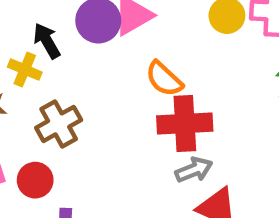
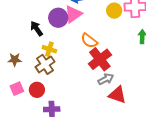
yellow cross: (25, 70) -> (49, 49), moved
red cross: (185, 123) -> (100, 59), turned -30

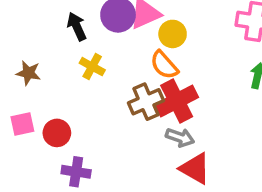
yellow circle: (114, 11) -> (173, 34), moved
brown cross: (45, 64) -> (146, 102), moved
gray arrow: (106, 79) -> (180, 137), turned 35

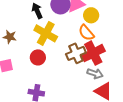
yellow cross: (92, 67) -> (46, 33), size x1.6
red circle: (57, 133) -> (38, 57), moved

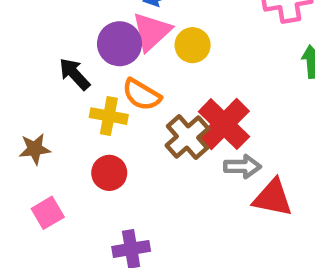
yellow cross: (46, 33) -> (109, 116), size x0.7
orange semicircle: (86, 33) -> (142, 95), moved

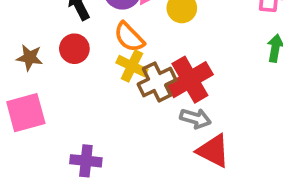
yellow cross: (109, 116) -> (132, 66), moved
red circle: (109, 173) -> (74, 49), moved
pink square: (48, 213) -> (26, 113), size x1.5

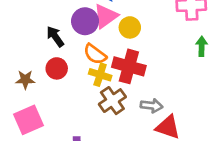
red cross: (190, 80) -> (129, 66), moved, turned -36
brown cross: (157, 82) -> (112, 101), moved

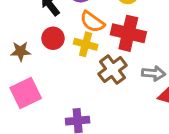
yellow cross: (100, 75) -> (86, 44), moved

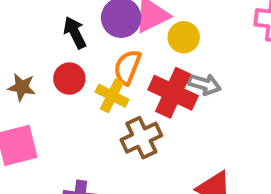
orange semicircle: (92, 22) -> (127, 67), turned 65
gray arrow: (154, 73) -> (204, 84), moved

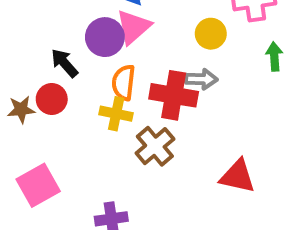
yellow circle: (184, 37) -> (211, 34), moved
red circle: (69, 79) -> (52, 99), moved
brown star: (22, 87) -> (21, 110), moved

